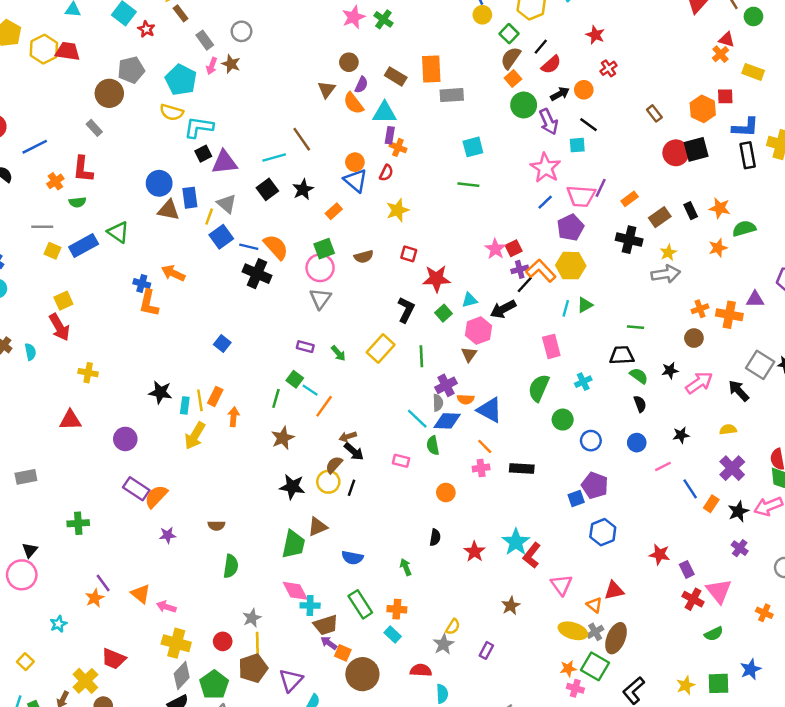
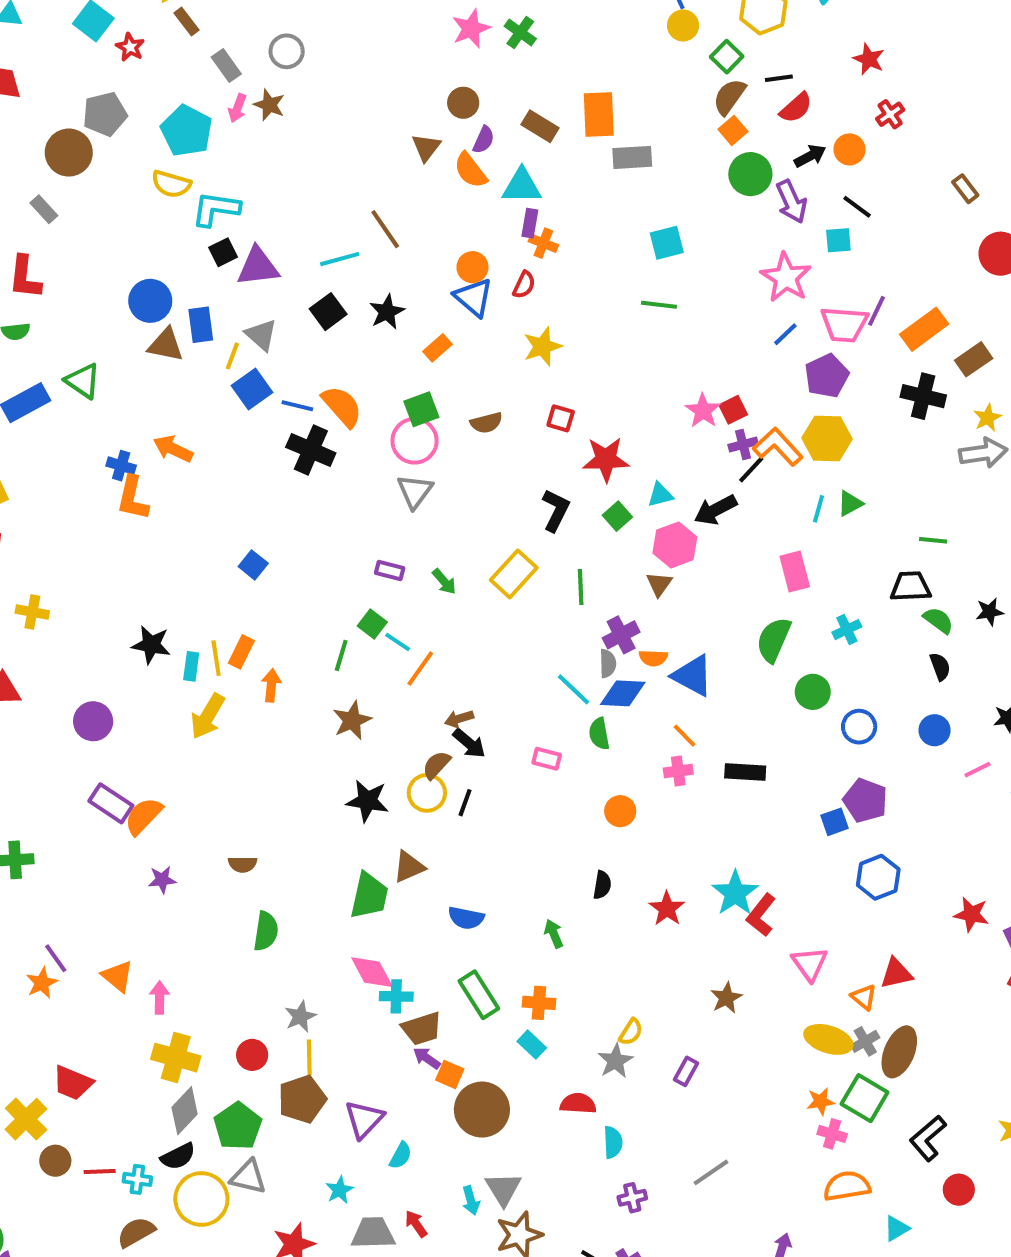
black line: (541, 47) -> (779, 78), turned 42
orange rectangle: (630, 199) -> (924, 329), size x1.6
pink arrow: (166, 607) -> (160, 998), turned 72

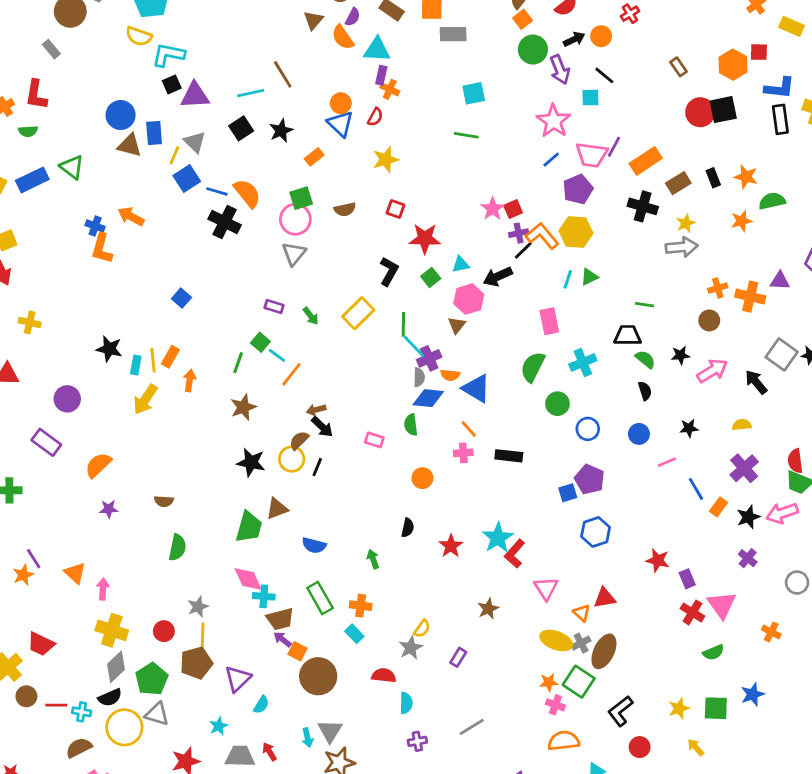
cyan cross: (847, 630) -> (583, 362), size x1.4
cyan line: (574, 689) -> (414, 346), moved
purple rectangle: (111, 803) -> (46, 442), moved

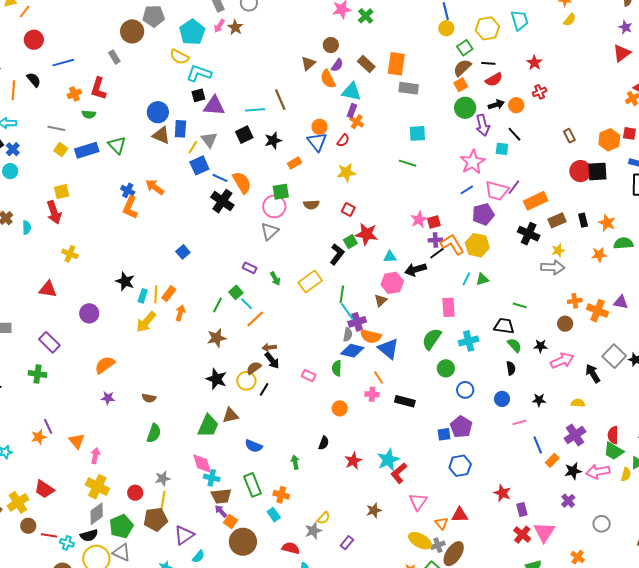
green square: (431, 277) -> (350, 242), moved
orange semicircle: (450, 375) -> (371, 336), size x1.5
purple rectangle: (46, 442) -> (49, 342), moved

